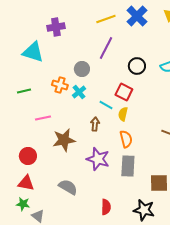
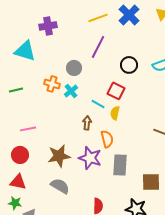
pink line: (43, 118) -> (28, 129), moved
orange semicircle: (126, 139) -> (107, 139), moved
brown star: (64, 140) -> (59, 156), moved

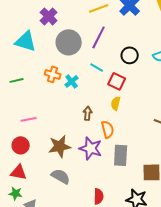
purple cross: (48, 26) -> (49, 16), turned -36
gray circle: (74, 68) -> (69, 42), moved, size x1.6
cyan line: (98, 104) -> (97, 67), moved

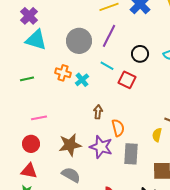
purple cross: (49, 16) -> (29, 16), moved
yellow semicircle: (116, 103) -> (157, 135), moved

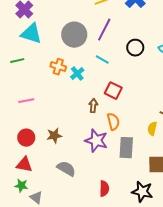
green line: (27, 79) -> (17, 61), moved
red square: (127, 80) -> (113, 91), moved
pink line: (39, 118) -> (26, 101), moved
brown star: (70, 145) -> (54, 136), moved, size x0.7

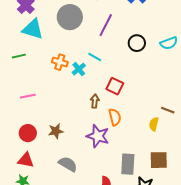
gray circle: (74, 35) -> (70, 17), moved
cyan line: (102, 60) -> (95, 57), moved
gray rectangle: (126, 148) -> (128, 164), moved

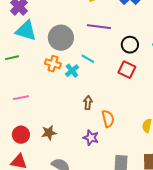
gray circle: (70, 17) -> (61, 38), moved
purple line: (106, 25) -> (99, 27), turned 70
red square: (115, 86) -> (127, 70), moved
purple star: (98, 136) -> (91, 138), size x0.7

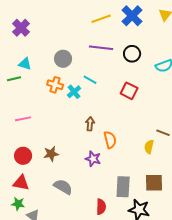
cyan triangle: (26, 31) -> (25, 64), moved, size x0.6
gray circle: (61, 38) -> (63, 59), size x0.7
black circle: (130, 45) -> (132, 54), moved

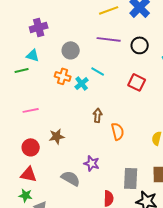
purple cross: (21, 28) -> (39, 27), moved, turned 30
brown star: (51, 154) -> (57, 136), moved
purple star: (93, 159) -> (92, 163), moved

